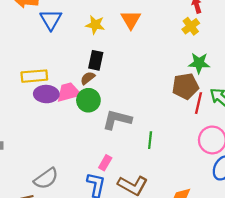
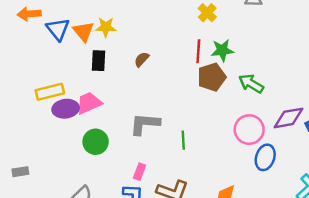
orange triangle: (131, 20) -> (83, 31), moved
black rectangle: (96, 60) -> (98, 61), moved
brown semicircle: (88, 78) -> (142, 59), moved
green circle: (88, 100) -> (96, 142), moved
red line: (198, 103) -> (198, 51), moved

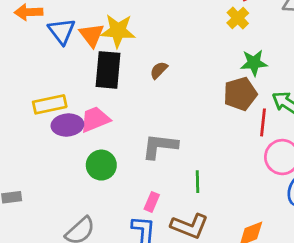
yellow star: (106, 27) -> (118, 31), size x1.4
red line: (198, 51) -> (263, 122), moved
black rectangle: (98, 61) -> (108, 70), size x1.5
green line: (183, 140) -> (197, 182), moved

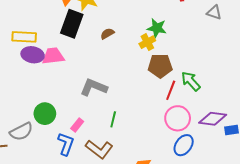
yellow cross: (238, 18) -> (147, 42), moved
green star: (254, 63) -> (157, 28), moved
green circle: (101, 165) -> (45, 114), moved

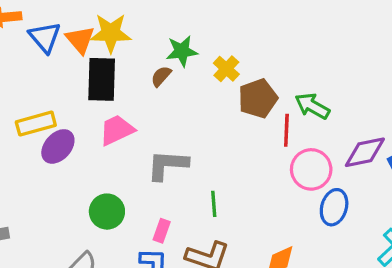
green star: (157, 28) -> (182, 51), moved
purple ellipse: (33, 55) -> (58, 146), turned -40
pink trapezoid: (53, 56) -> (117, 130), moved
green circle: (45, 114) -> (107, 212), moved

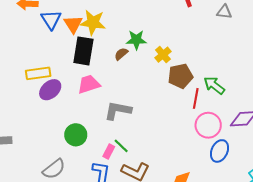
green line: (214, 204) -> (121, 146), moved, turned -49

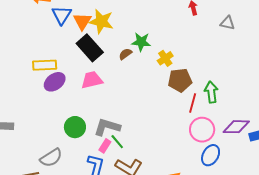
black rectangle: (83, 51) -> (90, 48), turned -56
green arrow: (214, 85) -> (211, 92), turned 40
gray L-shape: (118, 110) -> (107, 127), moved

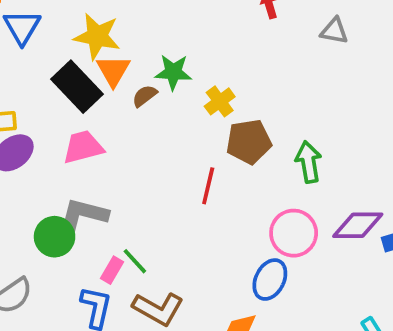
orange triangle: (82, 21) -> (113, 71), moved
red line: (193, 103) -> (208, 186), moved
gray L-shape: (107, 127) -> (83, 215), moved
blue ellipse: (211, 155) -> (270, 280), moved

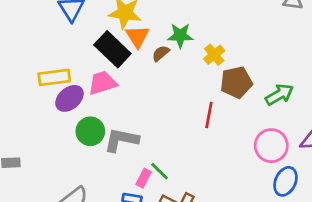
pink trapezoid: (83, 147) -> (103, 83), moved
green arrow: (309, 162) -> (279, 95), turned 72
green circle: (55, 237) -> (90, 131), moved
blue ellipse: (270, 280) -> (285, 181), moved

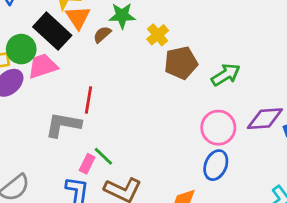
red line: (209, 115) -> (88, 100), moved
green circle: (90, 131) -> (21, 49), moved
blue ellipse: (285, 181) -> (216, 165), moved

